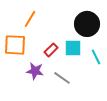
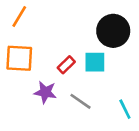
orange line: (30, 19) -> (19, 17), moved
cyan line: (96, 57) -> (125, 109), moved

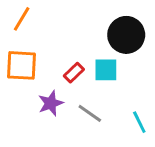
purple star: (45, 92) -> (51, 103), turned -30

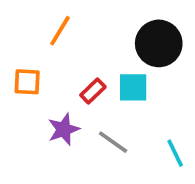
orange line: (22, 19) -> (60, 31), moved
orange square: (22, 65) -> (27, 82), size x0.7

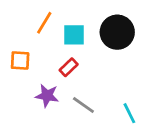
cyan square: (133, 87) -> (74, 35), moved
purple star: (64, 129) -> (47, 96), turned 30

